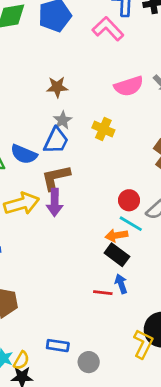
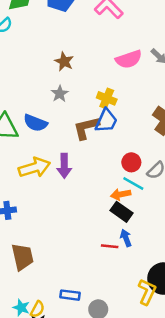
brown star: (57, 87) -> (64, 61), turned 30
gray star: (63, 120) -> (60, 94), moved
blue trapezoid: (56, 141) -> (106, 121), moved
brown L-shape: (56, 178) -> (86, 128), moved

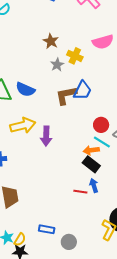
gray star: (60, 94) -> (57, 65), moved
yellow cross: (107, 98) -> (75, 56), moved
purple arrow: (64, 166) -> (46, 136), moved

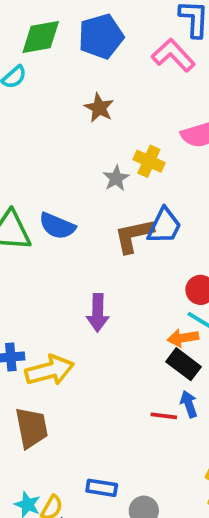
brown star: (51, 41) -> (99, 108), moved
yellow arrow: (23, 125) -> (50, 370), moved

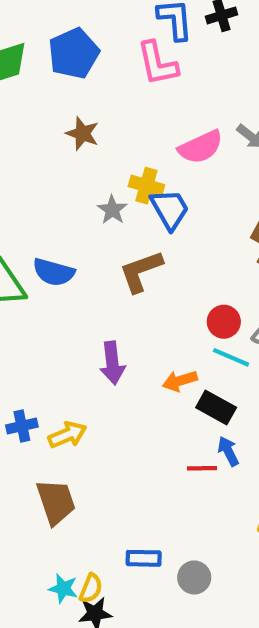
pink L-shape: (173, 55) -> (157, 63), turned -141
blue trapezoid: (164, 226) -> (170, 209), moved, turned -48
orange arrow: (183, 338) -> (180, 381), moved
yellow arrow: (50, 370) -> (67, 435), size x0.7

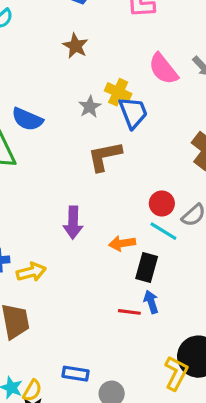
pink semicircle: (201, 147) -> (163, 69), turned 68
blue semicircle: (54, 272) -> (27, 119), moved
black rectangle: (216, 407) -> (147, 267), turned 68

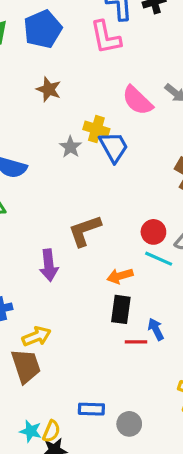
brown L-shape: (105, 156) -> (85, 231), moved
purple arrow: (73, 223) -> (49, 265), moved
black rectangle: (147, 267) -> (121, 309), moved
yellow arrow: (31, 272) -> (36, 336), moved

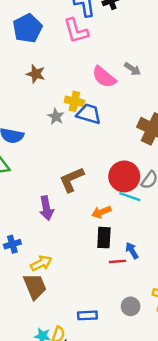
blue trapezoid: (114, 147) -> (89, 114), turned -40
red circle: (153, 232) -> (124, 176), size x1.6
gray circle: (129, 424) -> (131, 306), moved

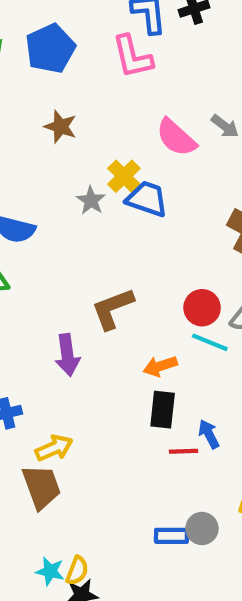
yellow cross: (74, 101) -> (124, 176), turned 30
red circle: (124, 176) -> (202, 308), size x0.7
blue rectangle: (87, 315) -> (171, 536), moved

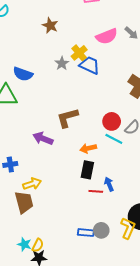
pink semicircle: (176, 138) -> (107, 36), turned -70
purple arrow: (67, 355) -> (43, 138), turned 114

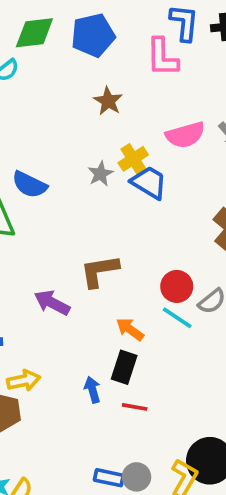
brown star: (50, 25) -> (108, 101), moved
orange arrow: (88, 148) -> (130, 329), turned 42
blue arrow: (109, 184) -> (92, 390), moved

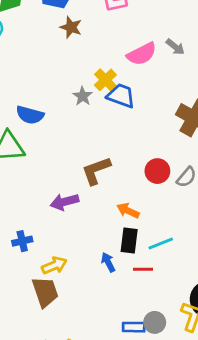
brown star: (108, 101) -> (71, 27), moved
purple arrow: (52, 303) -> (64, 202), turned -32
cyan line: (177, 318) -> (161, 243), moved, turned -45

